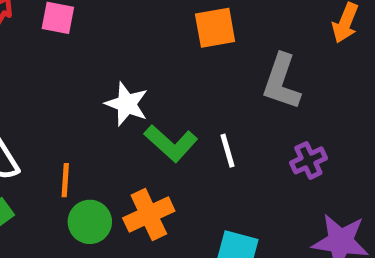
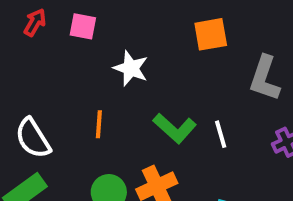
white star: (127, 104) -> (131, 68), moved
orange line: (65, 180) -> (99, 124), moved

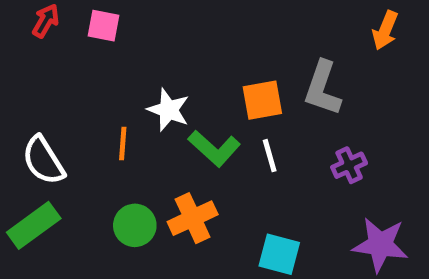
orange square: (211, 34) -> (262, 100), moved
white star: (131, 68) -> (168, 110), moved

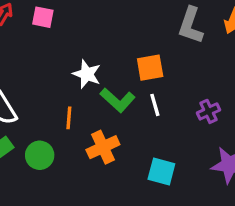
gray L-shape: (323, 88) -> (191, 25), moved
orange line: (123, 144) -> (69, 118), moved
green circle: (135, 225) -> (40, 155), moved

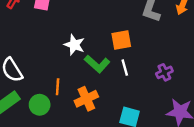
orange line: (69, 118) -> (58, 87), moved

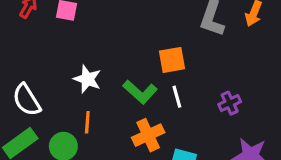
white star: (74, 45) -> (87, 79), moved
orange cross: (86, 99) -> (148, 135), moved

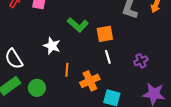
green L-shape: (140, 92) -> (78, 25), moved
orange line: (87, 122) -> (67, 70), moved

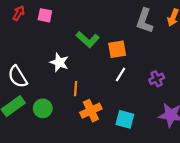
white line: (108, 57) -> (120, 74), turned 48
orange cross: (90, 81) -> (91, 111), moved

